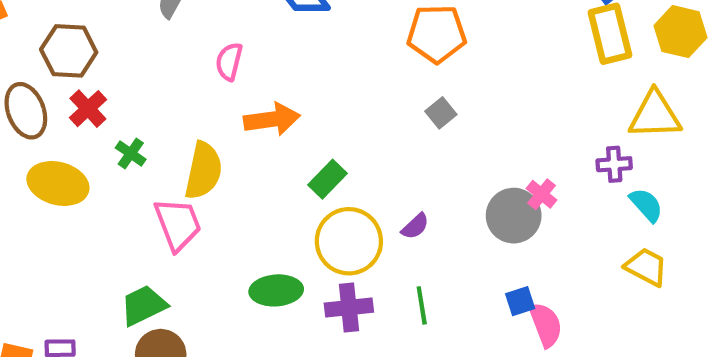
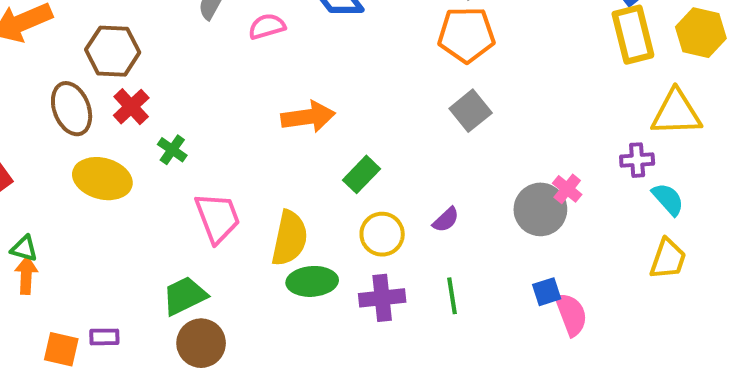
pink semicircle: (229, 62) -> (267, 26), moved, turned 60
gray square: (441, 113) -> (471, 111), size x1.4
yellow semicircle: (203, 171) -> (290, 238), moved
yellow circle: (349, 241) -> (382, 234), size x0.7
yellow trapezoid: (646, 267) -> (668, 259), turned 81

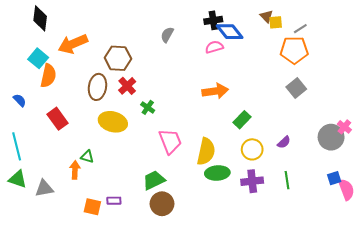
pink semicircle: (267, 26) -> (214, 47), moved
brown ellipse: (72, 109) -> (97, 87), turned 30
green triangle: (24, 249) -> (87, 157), moved

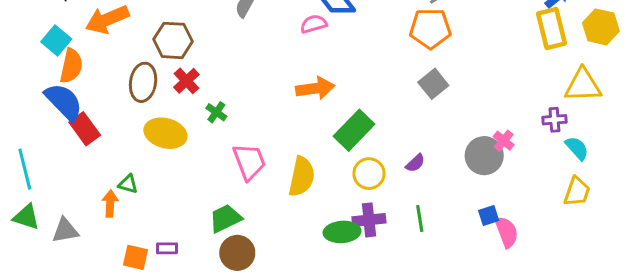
blue semicircle: (20, 100) -> (64, 102), moved, size x2.0
green rectangle: (242, 120) -> (354, 130), size x1.5
green ellipse: (217, 173) -> (342, 232), moved

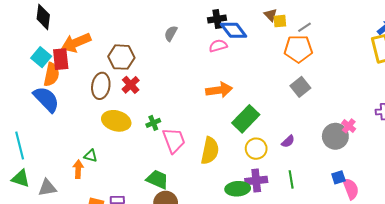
green cross: (216, 112) -> (153, 123), moved, turned 32
red rectangle: (85, 129) -> (61, 59), moved, turned 30
green trapezoid: (225, 218) -> (157, 179), turned 50

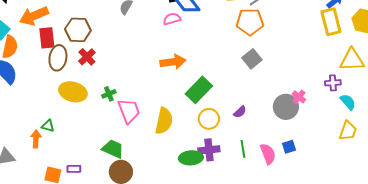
red rectangle: (61, 59) -> (47, 38), moved
pink semicircle: (351, 189) -> (268, 154), moved

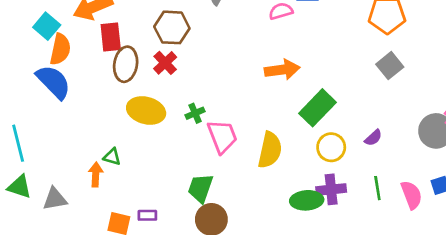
brown hexagon: (78, 30) -> (172, 27), moved
green trapezoid: (113, 149) -> (200, 188), turned -95

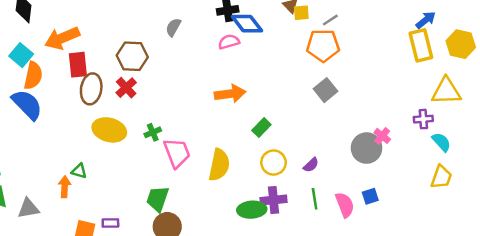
green rectangle: (318, 108) -> (261, 128), size x0.6
purple semicircle: (373, 138) -> (311, 165), moved

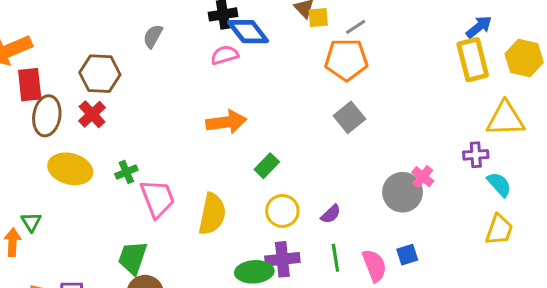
green triangle: (79, 171) -> (31, 222), turned 42

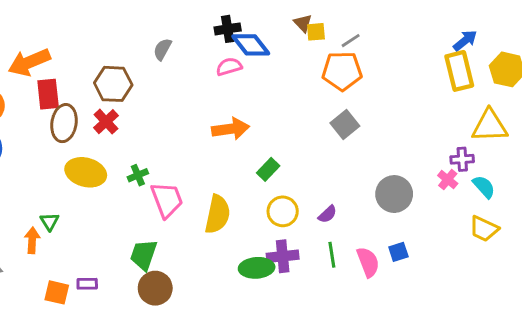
pink cross: (423, 177) -> (448, 180), moved
yellow trapezoid: (499, 230) -> (484, 229), turned 96

